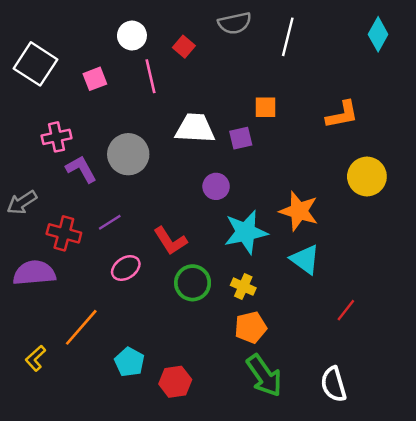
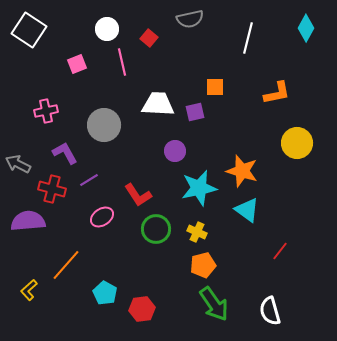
white line: (288, 37) -> (248, 38), moved
white square: (35, 64) -> (29, 30), moved
purple L-shape: (81, 169) -> (65, 153), moved
gray arrow: (22, 202) -> (18, 164), turned 60

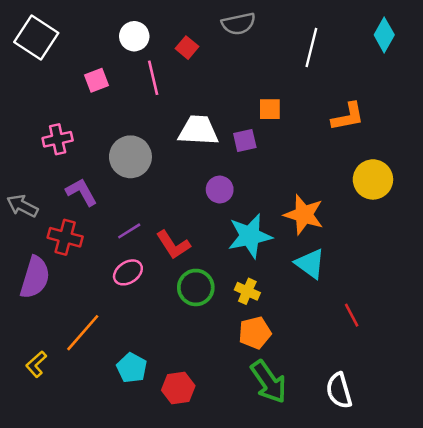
purple line: (89, 180) -> (129, 231), moved
purple semicircle: (28, 221) -> (35, 277), turned 112
red line: (280, 251) -> (352, 315), turned -66

